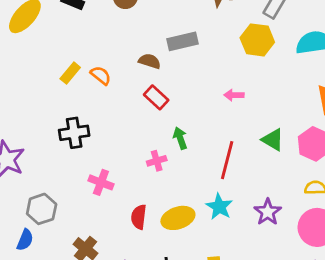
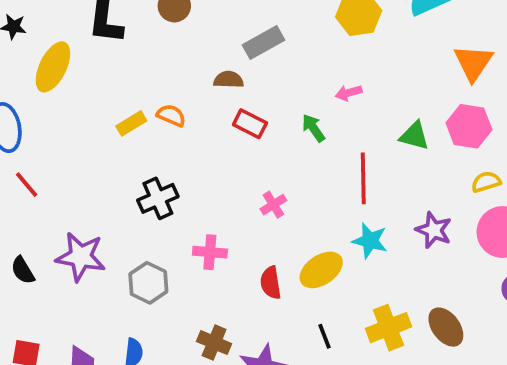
yellow rectangle: (70, 73) -> (131, 123), turned 35
green arrow: (180, 138) -> (313, 128), moved
gray hexagon: (42, 209) -> (148, 283), moved

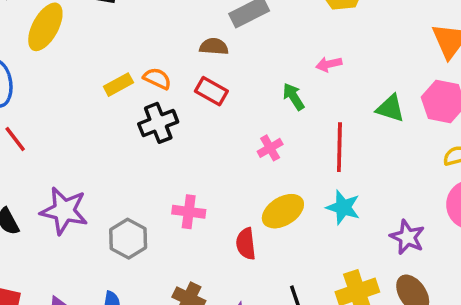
red rectangle: (250, 124) -> (211, 91), moved
black cross: (158, 198) -> (158, 123), moved
pink cross: (273, 205) -> (270, 148), moved
purple star: (434, 230) -> (407, 237), moved
yellow ellipse: (321, 270) -> (283, 211), moved

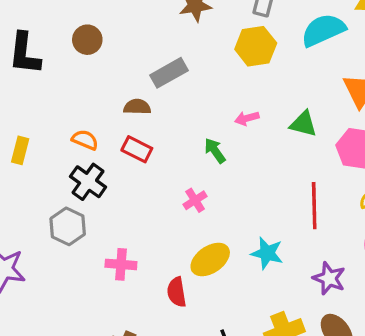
yellow rectangle: (118, 85) -> (20, 150), moved, turned -44
green triangle: (390, 108) -> (303, 124), moved
black cross: (158, 123) -> (88, 182), turned -30
red line: (339, 147) -> (314, 206), moved
gray hexagon: (128, 239) -> (68, 226), moved

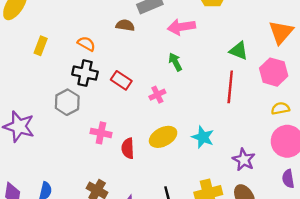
pink arrow: (247, 118) -> (181, 27), moved, size x1.6
red rectangle: (137, 149) -> (121, 80), moved
black cross: (88, 182) -> (85, 73), turned -30
red line: (314, 206) -> (230, 87), moved
red semicircle: (177, 292) -> (128, 148), moved

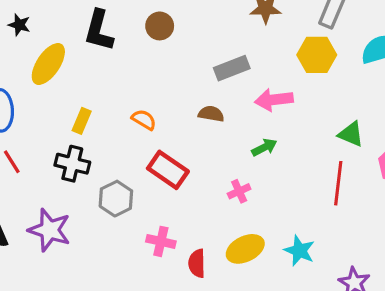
brown semicircle: (125, 25) -> (211, 114), moved
green arrow: (175, 62) -> (264, 147), turned 90
black cross: (85, 73) -> (72, 164), moved
red rectangle: (121, 80) -> (168, 170), moved, size x1.4

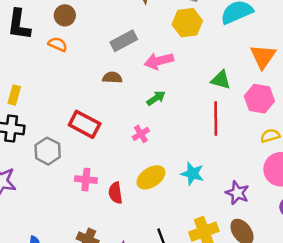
orange semicircle: (144, 120) -> (58, 44), moved

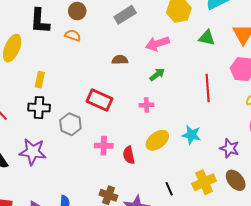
gray rectangle: (124, 41) -> (125, 15), moved
green triangle: (221, 80) -> (207, 38), moved
pink cross: (141, 134) -> (147, 105), turned 32

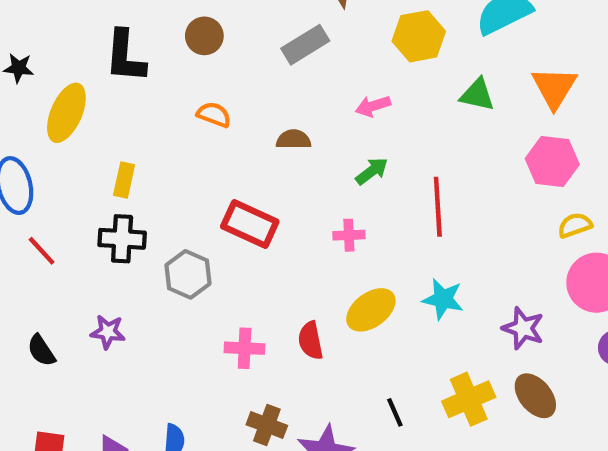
orange semicircle: (73, 35) -> (214, 115), moved
pink arrow: (157, 44) -> (373, 106), size x0.7
red line: (208, 88) -> (438, 207), moved
pink cross: (104, 146) -> (245, 348), moved
purple star: (33, 152) -> (108, 332), size x0.6

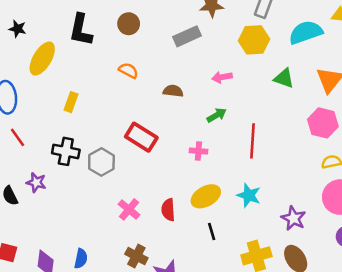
black cross: (122, 239) -> (66, 151), moved
purple star: (108, 332) -> (36, 182), moved
pink cross: (245, 348) -> (129, 209), turned 30
black line: (395, 412) -> (212, 232), moved

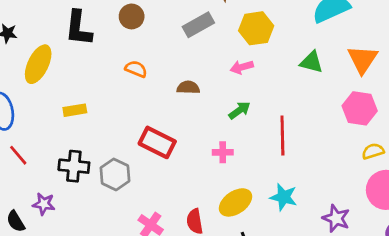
yellow hexagon: (254, 40) -> (256, 28), moved
yellow rectangle: (71, 102) -> (75, 110), turned 66

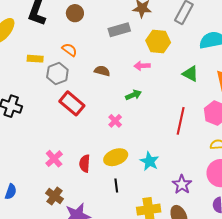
yellow rectangle: (75, 110) -> (35, 59), moved
red line: (282, 136) -> (181, 121), moved
pink cross: (223, 152) -> (115, 121), turned 32
gray hexagon: (115, 174) -> (57, 73), moved

